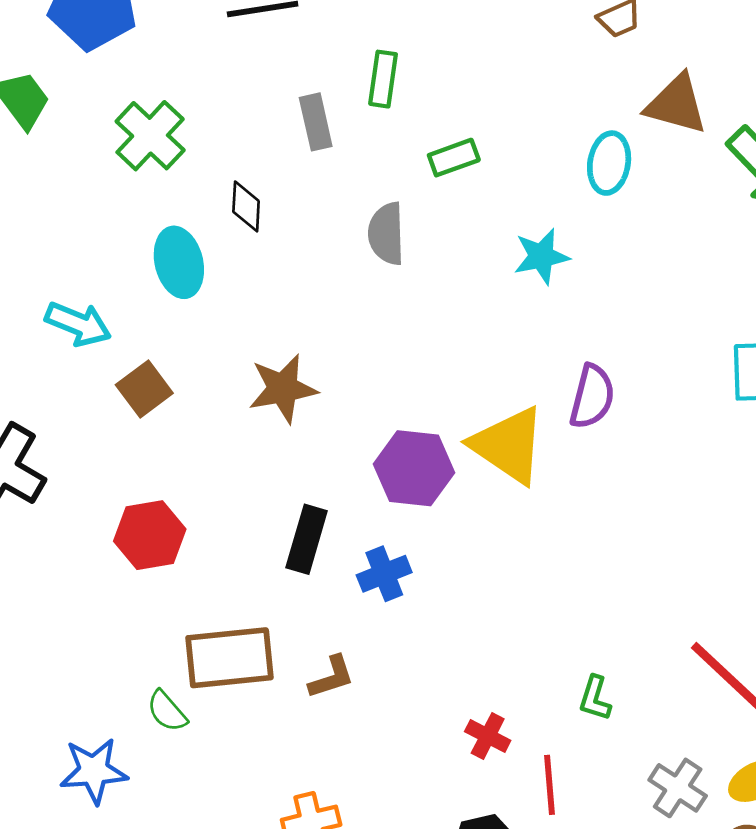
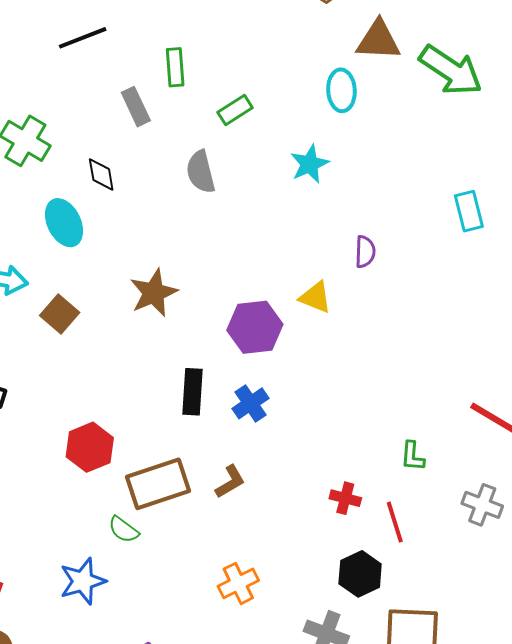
purple semicircle: (592, 397) -> (365, 252), size x0.7
yellow triangle: (508, 445) -> (316, 297), size x0.6
red hexagon: (150, 535) -> (90, 447), moved

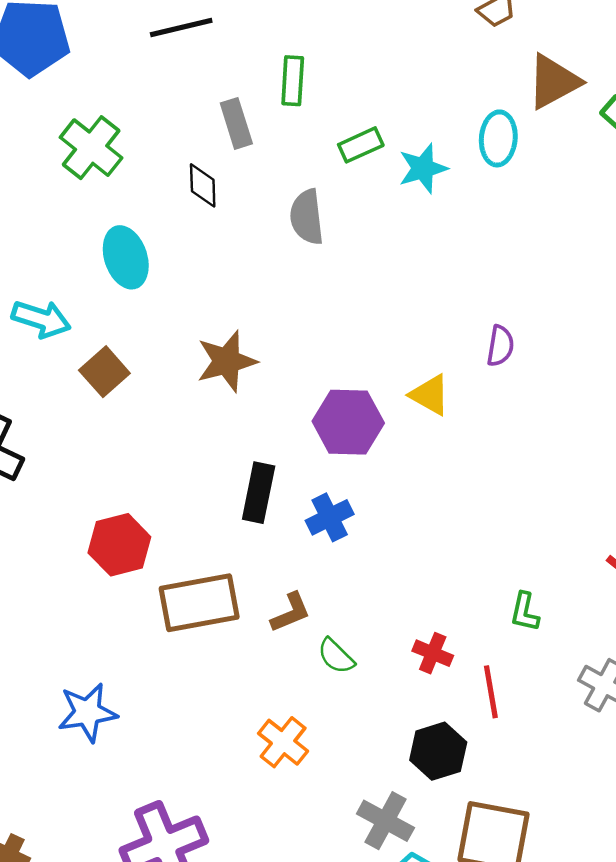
brown triangle: (378, 40) -> (553, 82), turned -39
cyan star: (310, 164) -> (423, 168), moved
black diamond: (101, 175) -> (203, 185), moved
green semicircle: (123, 530) -> (336, 656), moved
orange cross: (238, 583) -> (283, 742), turned -33

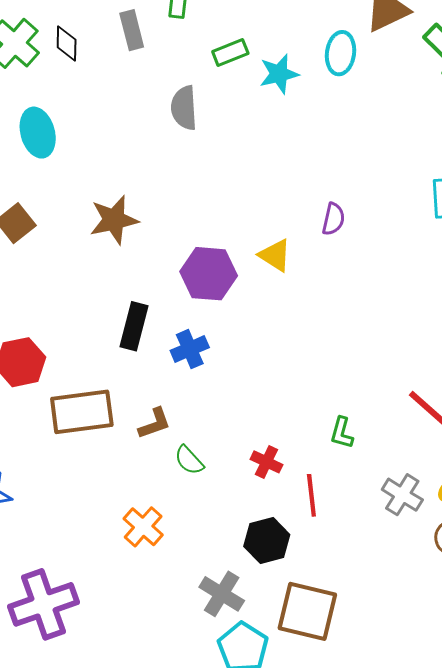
black diamond: (203, 185) -> (67, 44), moved

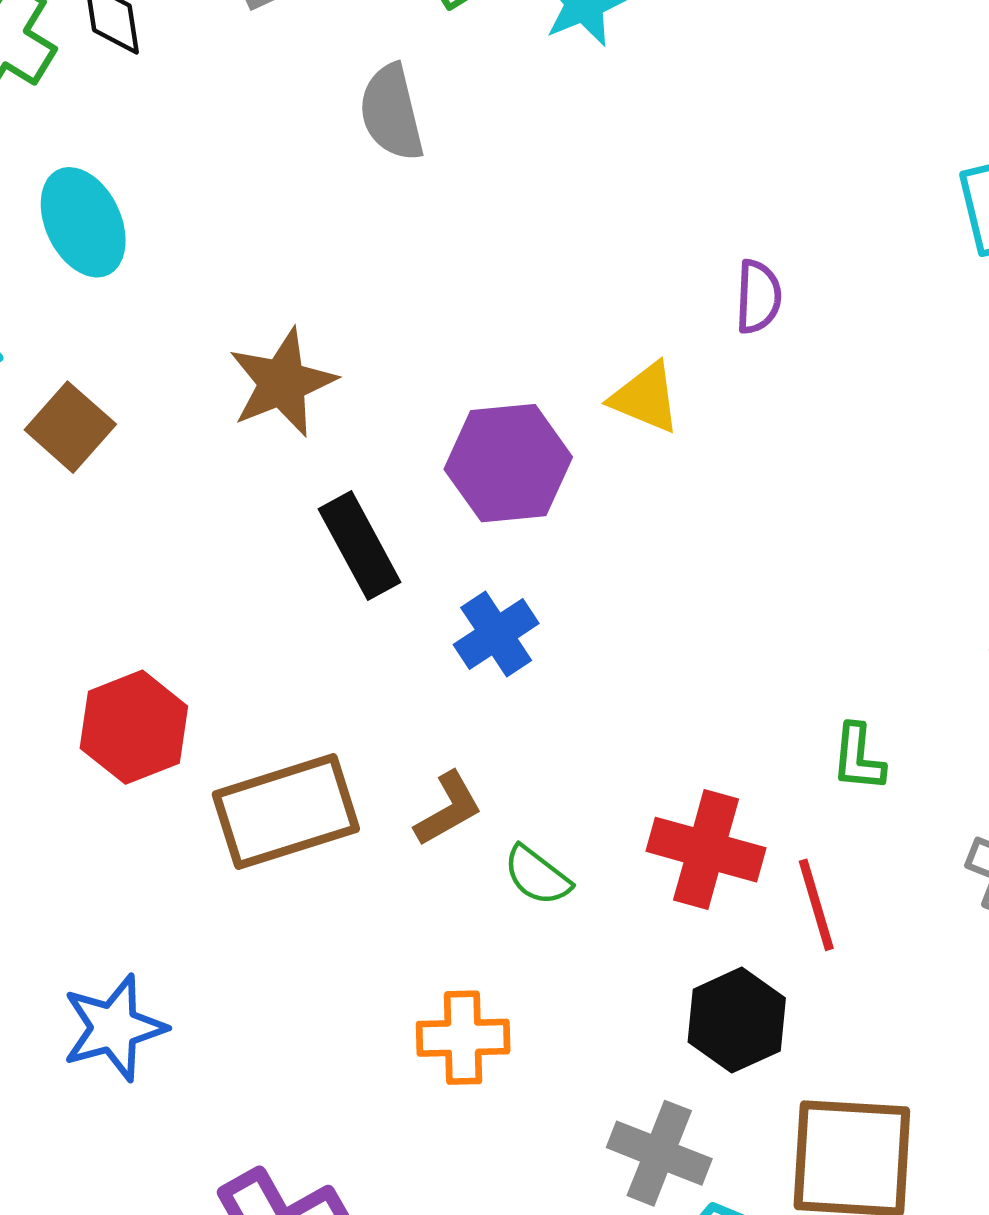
black rectangle: (134, 326) -> (360, 546), moved, turned -33
red cross: (267, 462) -> (706, 850), size x1.6
orange cross: (143, 527) -> (463, 1038), turned -33

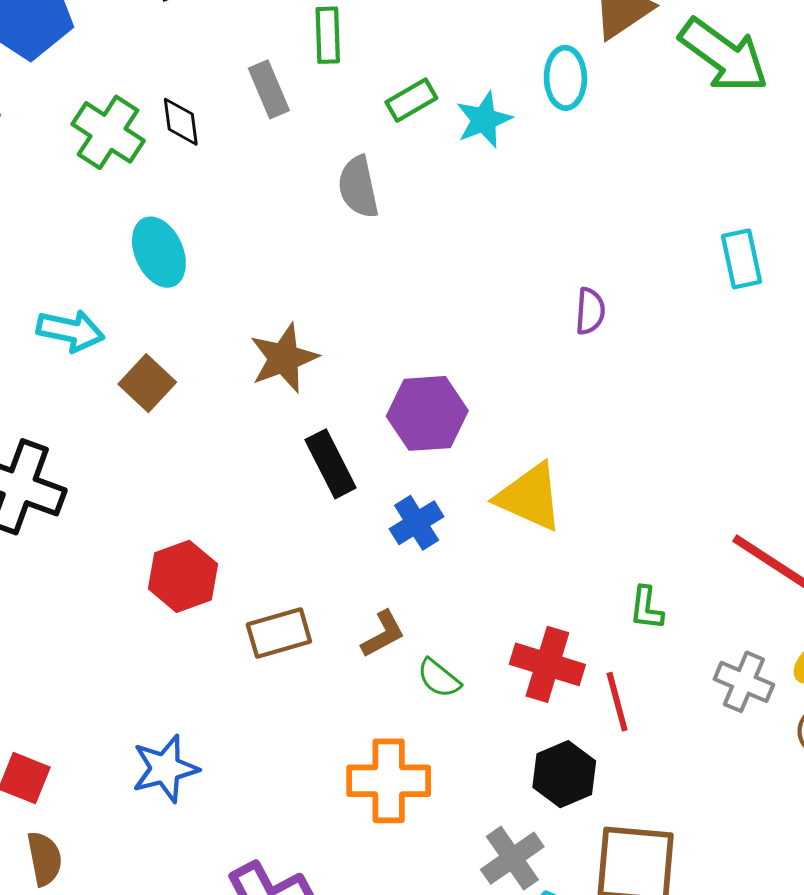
yellow triangle: (645, 398) -> (530, 497), moved, size x1.5
brown rectangle: (286, 812) -> (279, 633), size x0.7
orange cross: (463, 1038) -> (389, 781), size x1.4
gray cross: (659, 1153) -> (512, 858), turned 32

